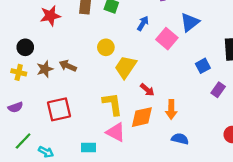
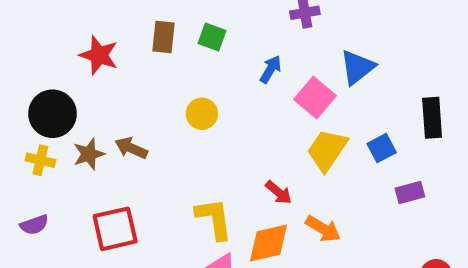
red star: (50, 16) -> (99, 55), turned 30
black circle: (25, 47) -> (52, 114), size x1.5
yellow trapezoid: (126, 67) -> (327, 150), moved
purple rectangle: (218, 90) -> (410, 192), turned 40
orange arrow: (171, 109) -> (323, 229), turned -60

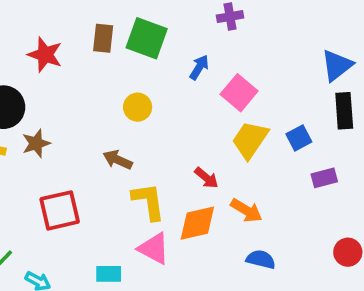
green square: (212, 37) -> (147, 38), size x1.6
blue triangle: (357, 67) -> (337, 65), moved
brown arrow: (131, 148) -> (118, 160), moved

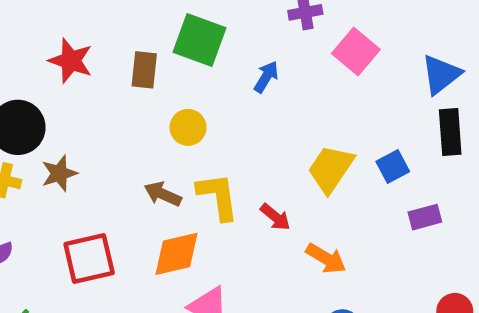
brown rectangle: (103, 38) -> (144, 70), moved
pink square: (239, 93) -> (356, 51), moved
yellow L-shape: (148, 201) -> (218, 196), moved
orange diamond: (197, 223) -> (177, 254), moved

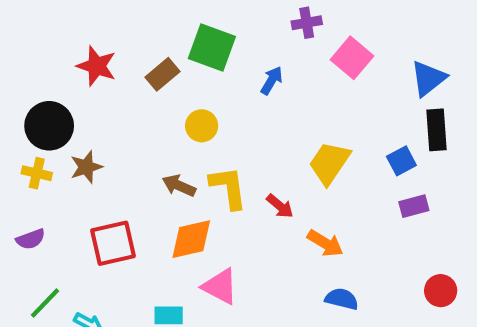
brown rectangle: (144, 70) -> (162, 74), turned 44
blue square: (393, 166) -> (401, 161), moved

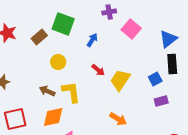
red arrow: (280, 206) -> (98, 70), moved

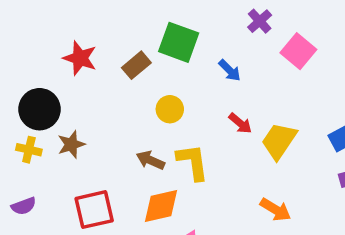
purple cross: (109, 12) -> (260, 21), turned -32
blue arrow: (92, 40) -> (230, 70), turned 104

